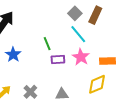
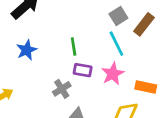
gray cross: (30, 92) -> (62, 89), moved

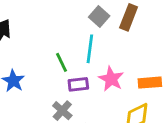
cyan line: (116, 44) -> (90, 49), moved, turned 50

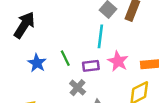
green line: (61, 62) -> (65, 58), moved

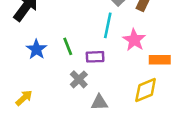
pink star: (118, 61) -> (134, 40), moved

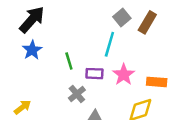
pink star: (134, 40) -> (124, 75), moved
blue star: (36, 49) -> (32, 50), moved

